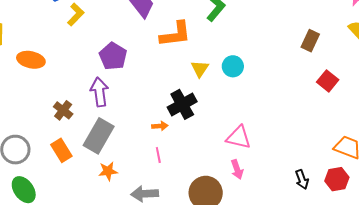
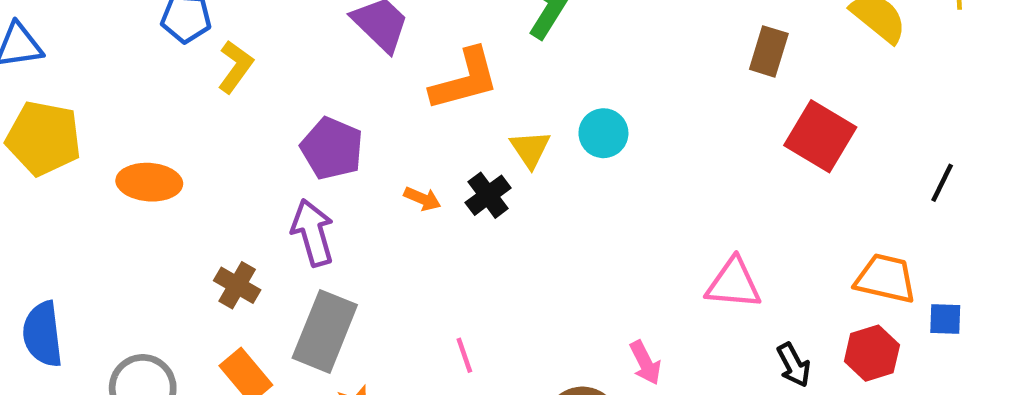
red square: (328, 81) -> (820, 136), size x1.4
black cross: (182, 104) -> (488, 195), moved, size x0.7
orange arrow: (160, 126) -> (422, 199), moved, turned 35
pink triangle: (239, 137) -> (734, 284), moved

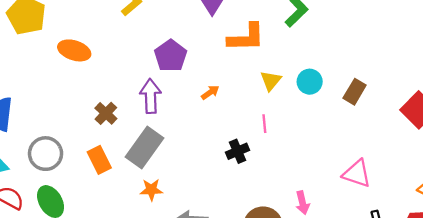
brown rectangle: (769, 51) -> (355, 92), moved
black cross: (488, 195) -> (238, 151), moved
orange arrow: (422, 199) -> (210, 92), turned -72
pink line: (464, 355) -> (264, 124), moved

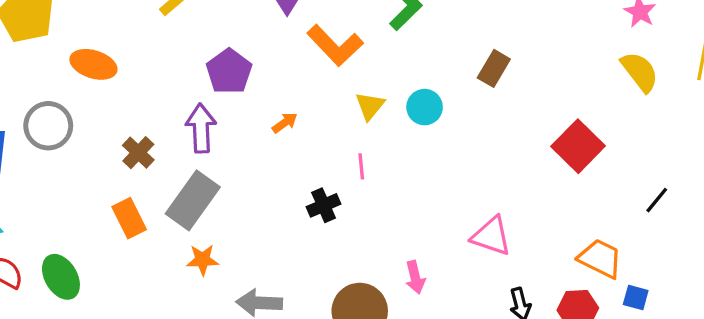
orange L-shape: (246, 37) -> (335, 45), turned 48
brown rectangle: (355, 92) -> (494, 68), moved
gray circle: (46, 154) -> (48, 126), moved

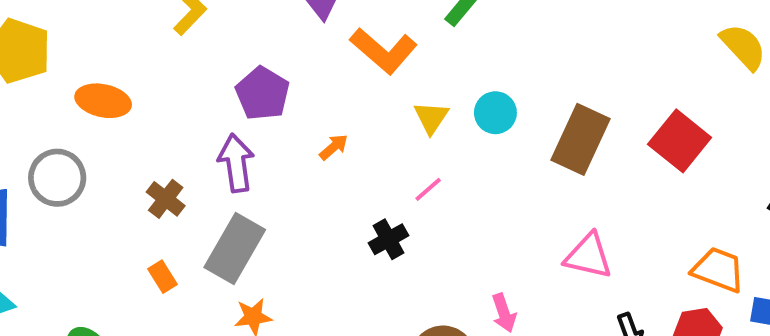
brown rectangle: (494, 68) -> (580, 139), moved, size x1.6
pink line: (361, 166) -> (428, 189), turned 60
orange rectangle: (129, 218) -> (162, 277), size x0.7

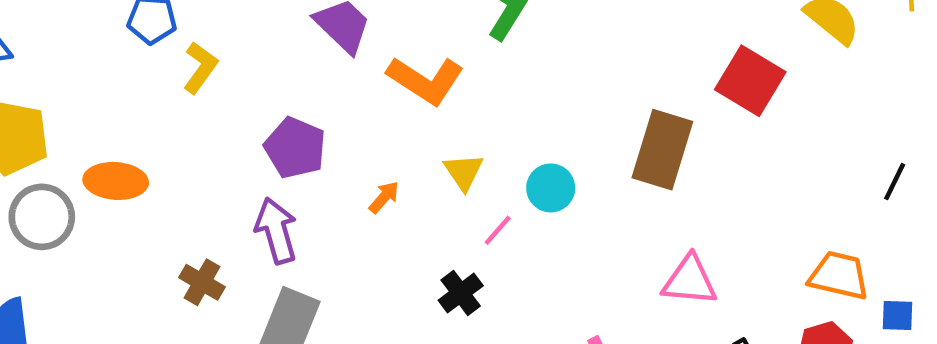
cyan circle: (495, 113) -> (551, 188), moved
yellow triangle: (431, 118) -> (464, 172), moved
red square: (680, 141) -> (750, 81), moved
gray circle: (57, 178) -> (42, 217), moved

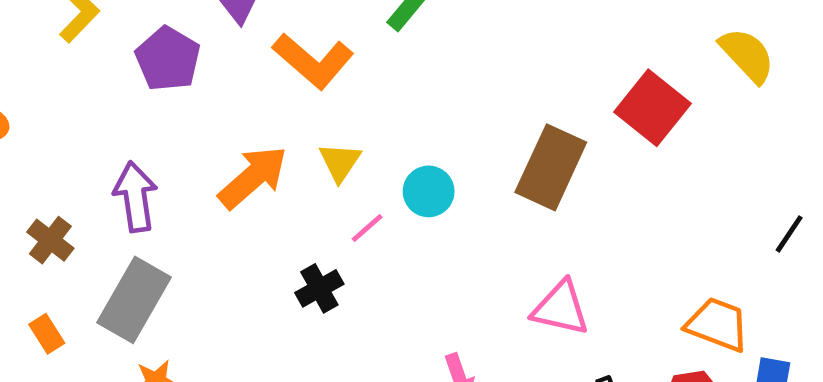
purple pentagon: (295, 148) -> (168, 59), moved
orange arrow: (384, 197) -> (253, 177), size x2.0

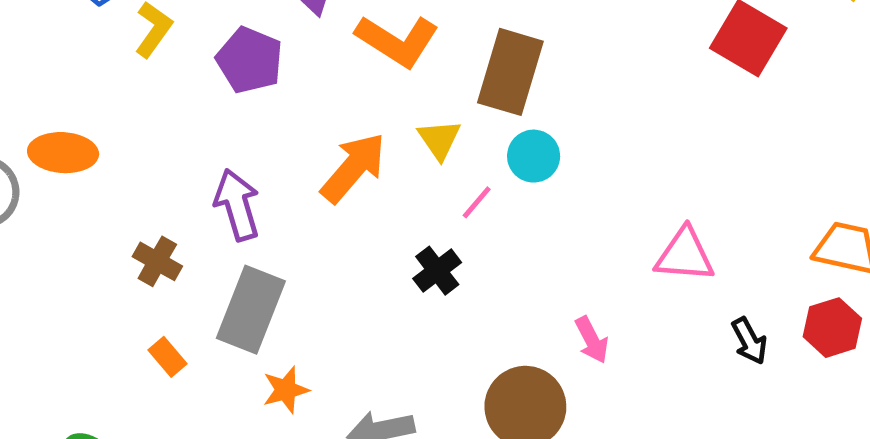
brown rectangle: (551, 167) -> (510, 72), moved

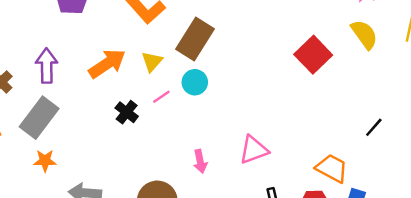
pink triangle: (685, 255) -> (254, 150), turned -40
black cross: (437, 271) -> (127, 112), moved, turned -30
pink arrow: (592, 340) -> (200, 161), moved

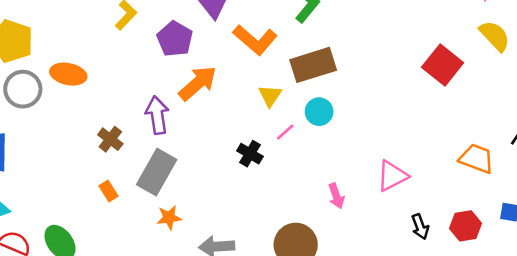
brown rectangle: (195, 39) -> (313, 65), turned 48
orange arrow: (107, 64) -> (198, 83), moved
orange trapezoid: (332, 168) -> (477, 159), moved

